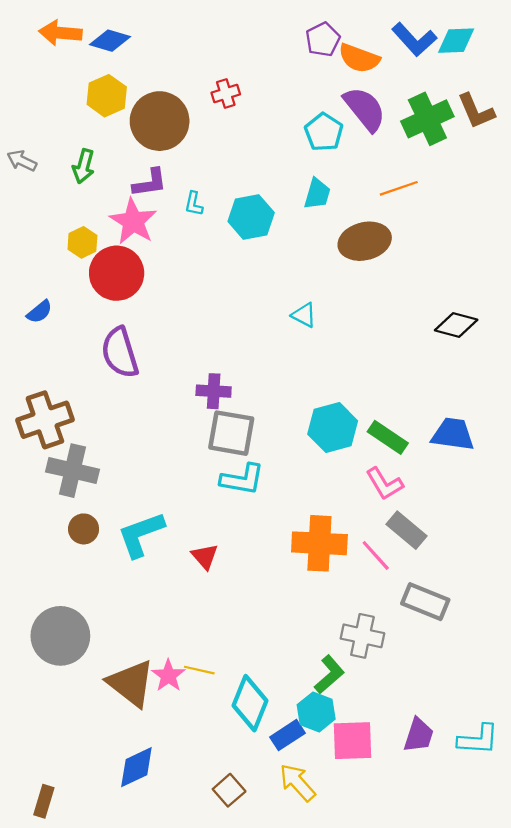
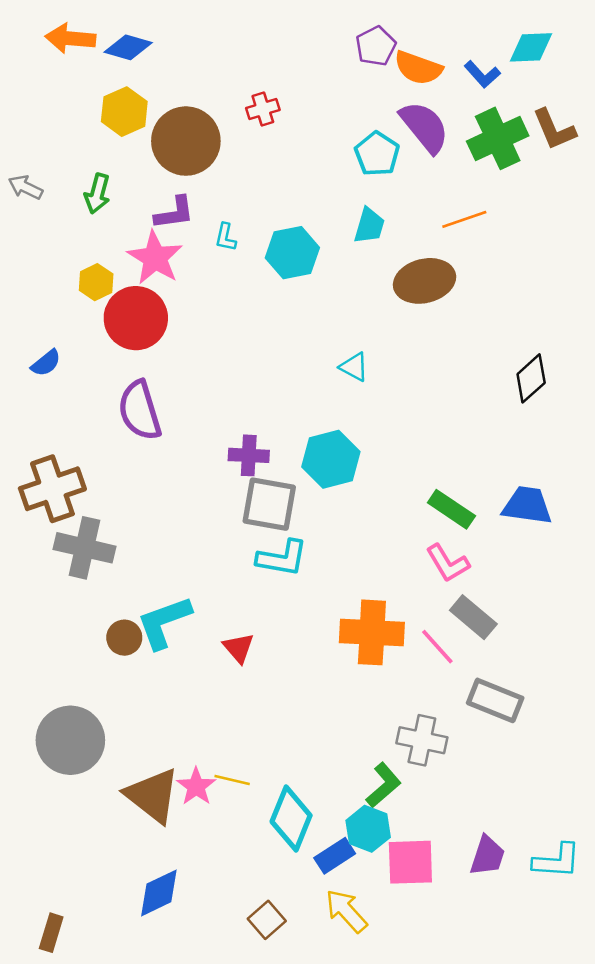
blue L-shape: (414, 39) -> (482, 74), moved, size x0.7
black diamond: (456, 325) -> (531, 378), turned -57
cyan hexagon: (333, 428) -> (331, 459), moved
brown circle: (84, 529) -> (124, 638), moved

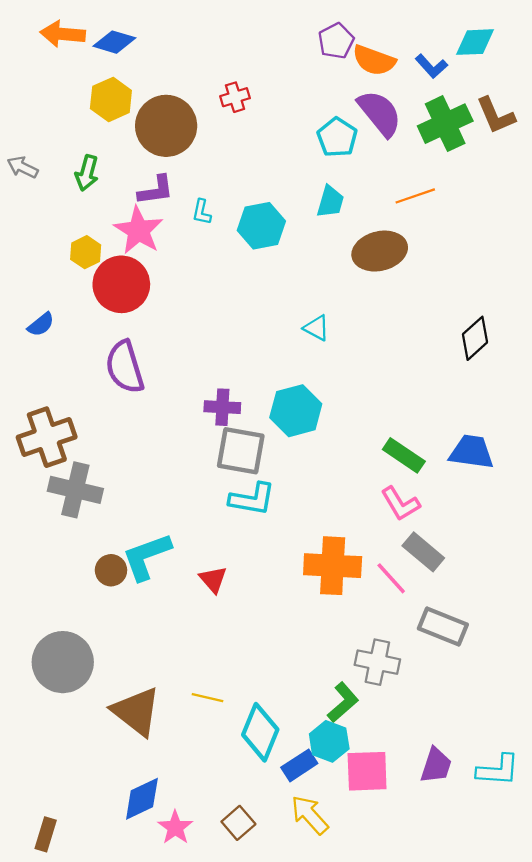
pink star: (196, 786) -> (175, 827), moved

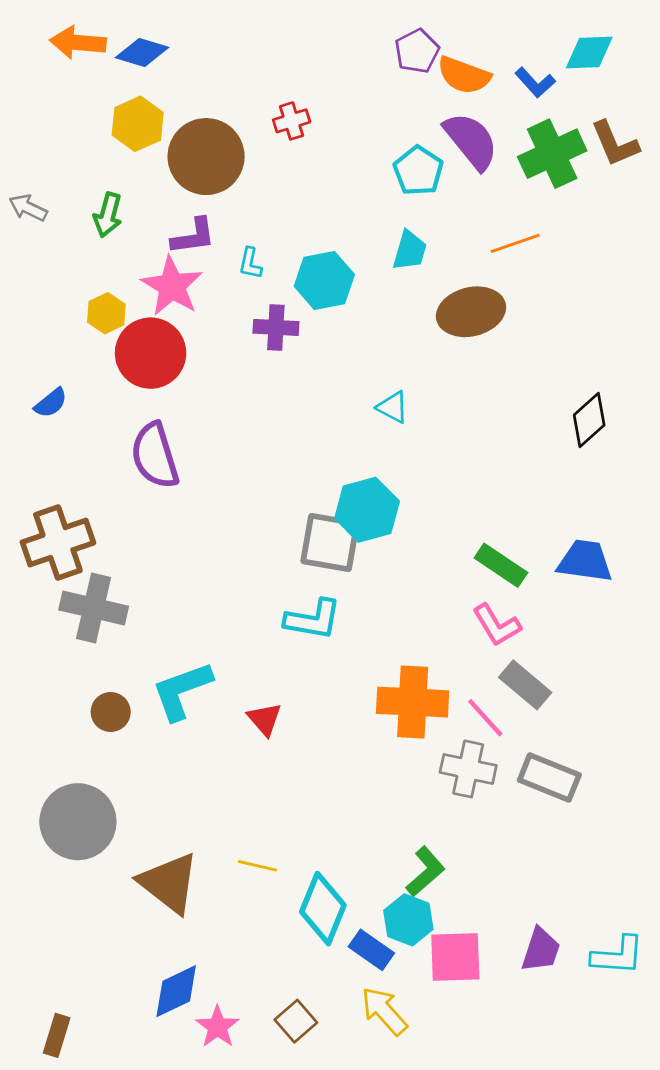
purple cross: (222, 407) -> (276, 327), moved
gray square: (241, 451) -> (330, 543), moved
brown circle: (111, 570) -> (111, 712), moved
gray cross: (377, 662) -> (468, 769), moved
blue rectangle: (299, 765) -> (371, 950), turned 68

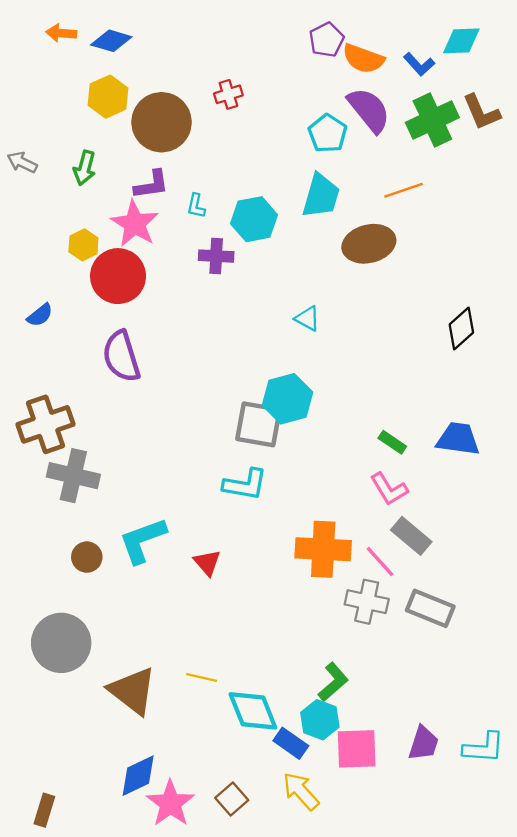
orange arrow: (78, 43) -> (61, 33), size x0.7
cyan trapezoid: (410, 251) -> (321, 196), size x1.4
green rectangle: (501, 565) -> (392, 442), size x0.7
cyan diamond: (323, 909) -> (253, 711), turned -44
pink star: (217, 1027) -> (170, 803), size x1.4

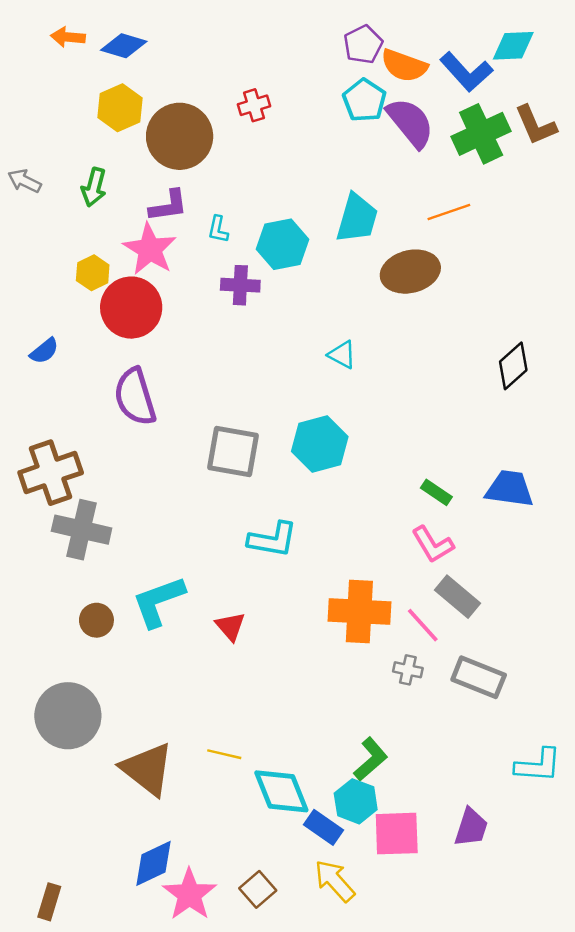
blue L-shape: (419, 64) -> (466, 72), size x1.5
cyan pentagon: (328, 133) -> (364, 100), moved
gray square: (258, 424) -> (233, 451), moved
gray cross: (367, 602) -> (408, 670), size x0.6
cyan L-shape: (484, 748) -> (538, 765), moved

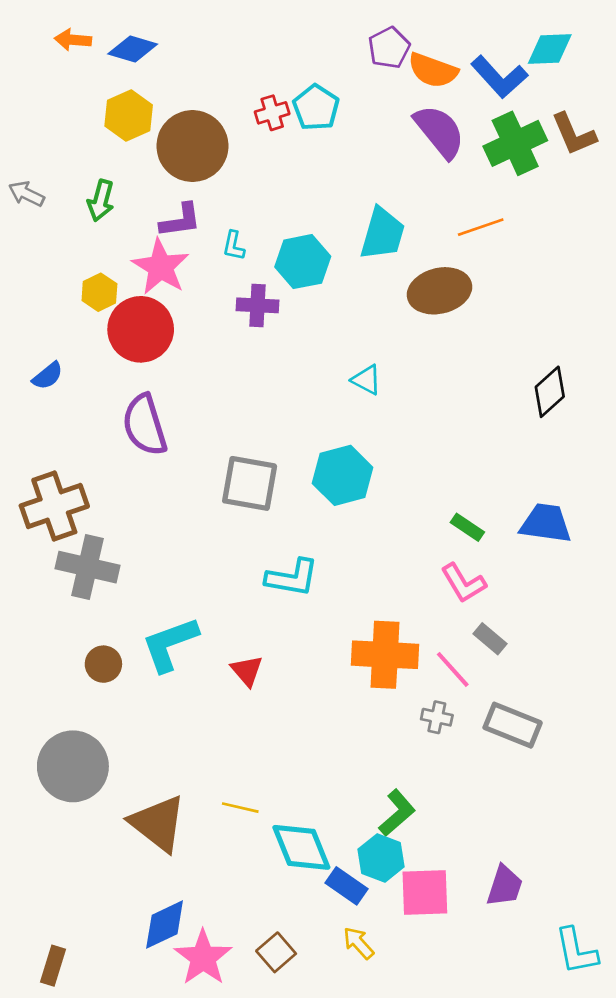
cyan pentagon: (364, 100) -> (316, 108), moved
gray rectangle: (457, 597) -> (490, 639), size x0.7
cyan L-shape: (538, 765) -> (576, 951), moved, turned 75
yellow arrow: (335, 881) -> (358, 943), size x0.7

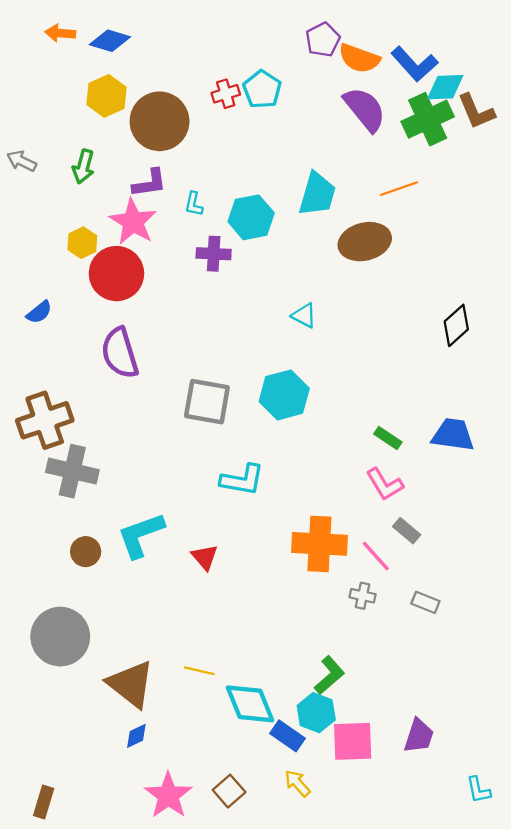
cyan diamond: (550, 49) -> (445, 87), moved
gray rectangle: (513, 725) -> (425, 602), size x0.6
blue diamond: (165, 924) -> (136, 736), moved, size x0.6
cyan L-shape: (576, 951) -> (478, 790), size x0.7

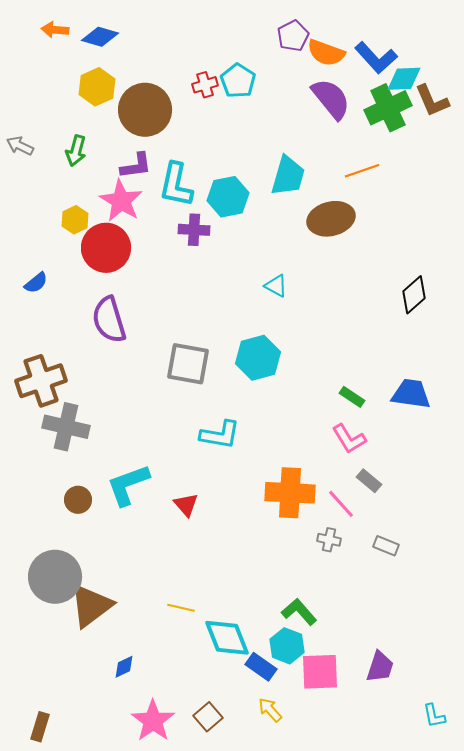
cyan L-shape: (194, 204) -> (176, 185), size x2.0
green L-shape: (329, 675) -> (299, 612), turned -90
brown triangle: (131, 684) -> (91, 606), moved, turned 45

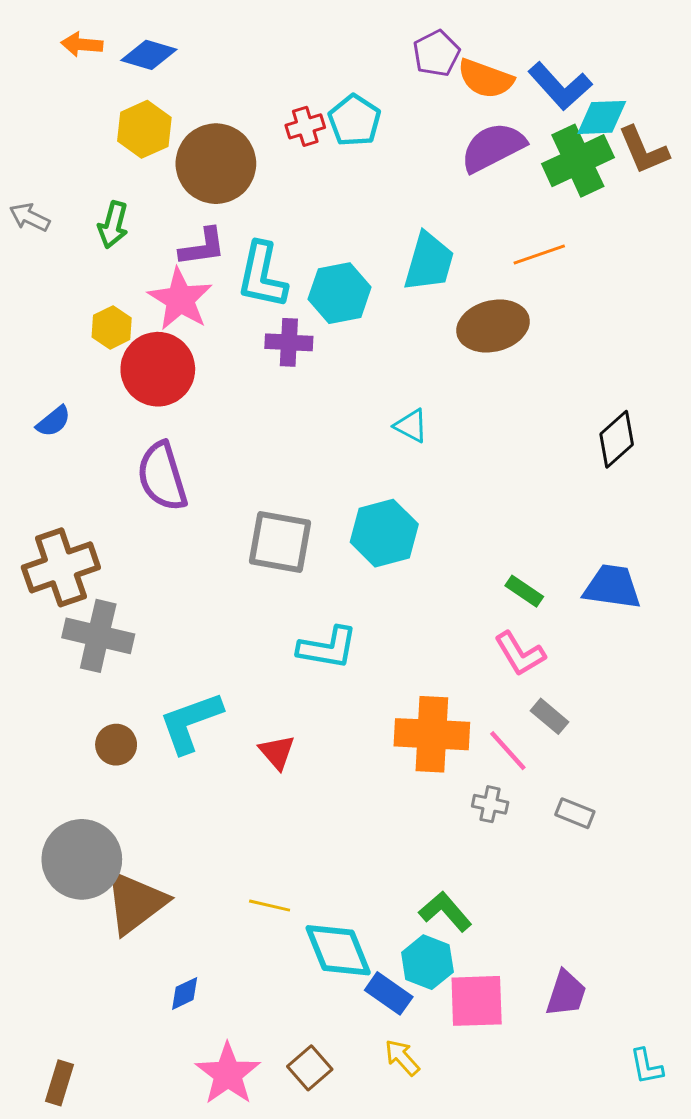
purple semicircle: (331, 99) -> (493, 147), turned -78

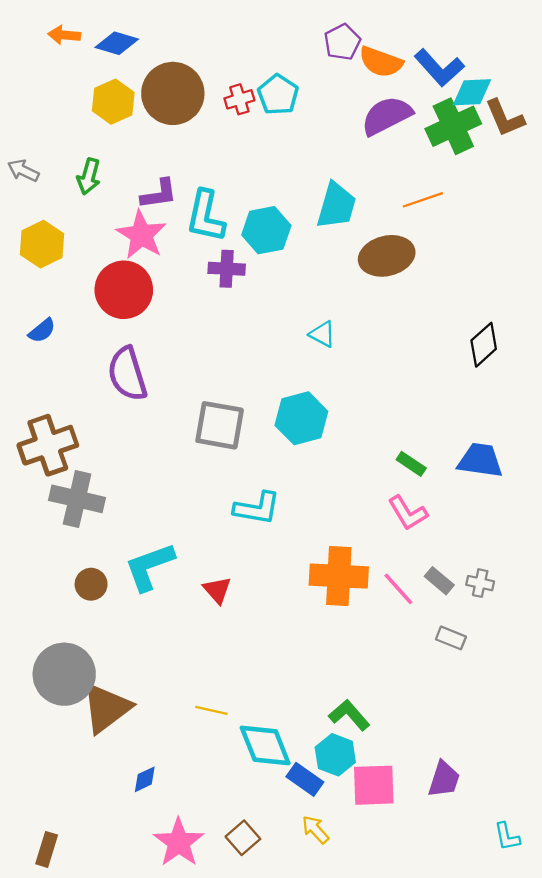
brown circle: (216, 164) -> (173, 93), moved
yellow hexagon: (112, 327) -> (42, 244), moved, size x1.4
gray rectangle: (550, 716) -> (439, 581), moved
gray cross: (490, 804) -> (480, 583), moved

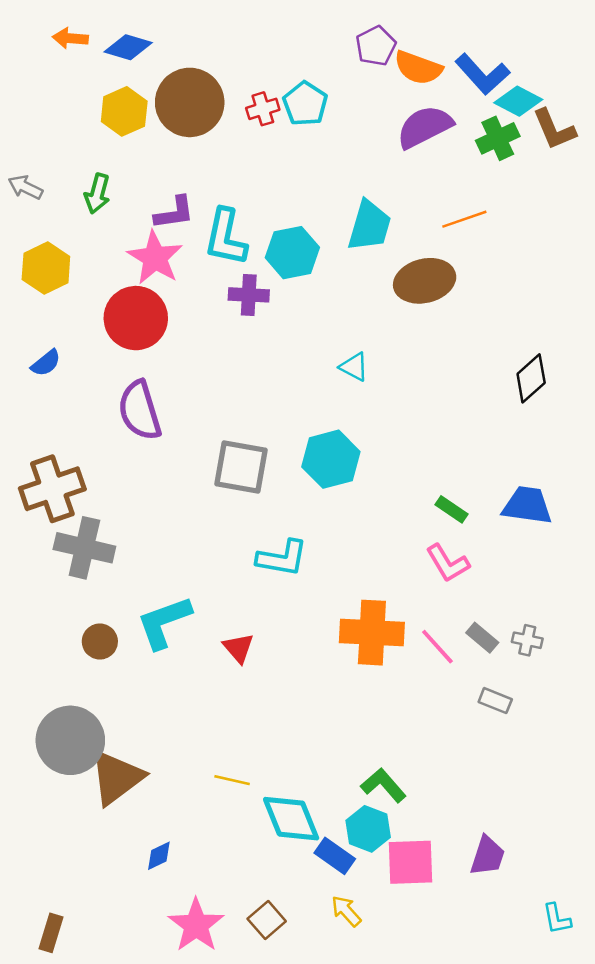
cyan diamond: (472, 92) -> (518, 101), turned 30
green cross: (453, 126) -> (498, 138), size x0.7

